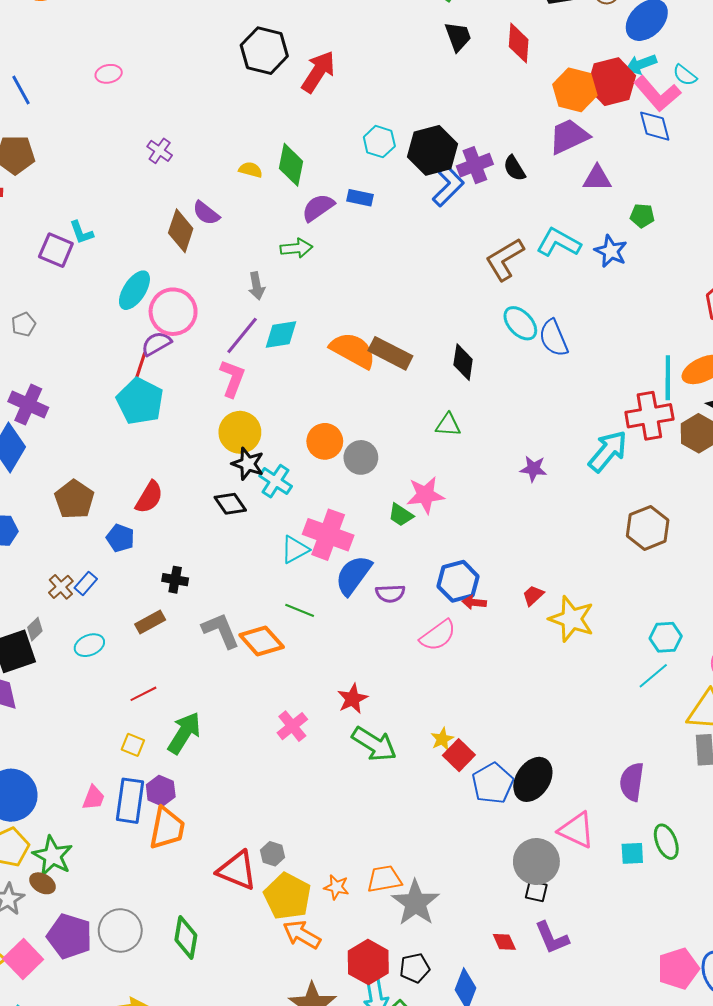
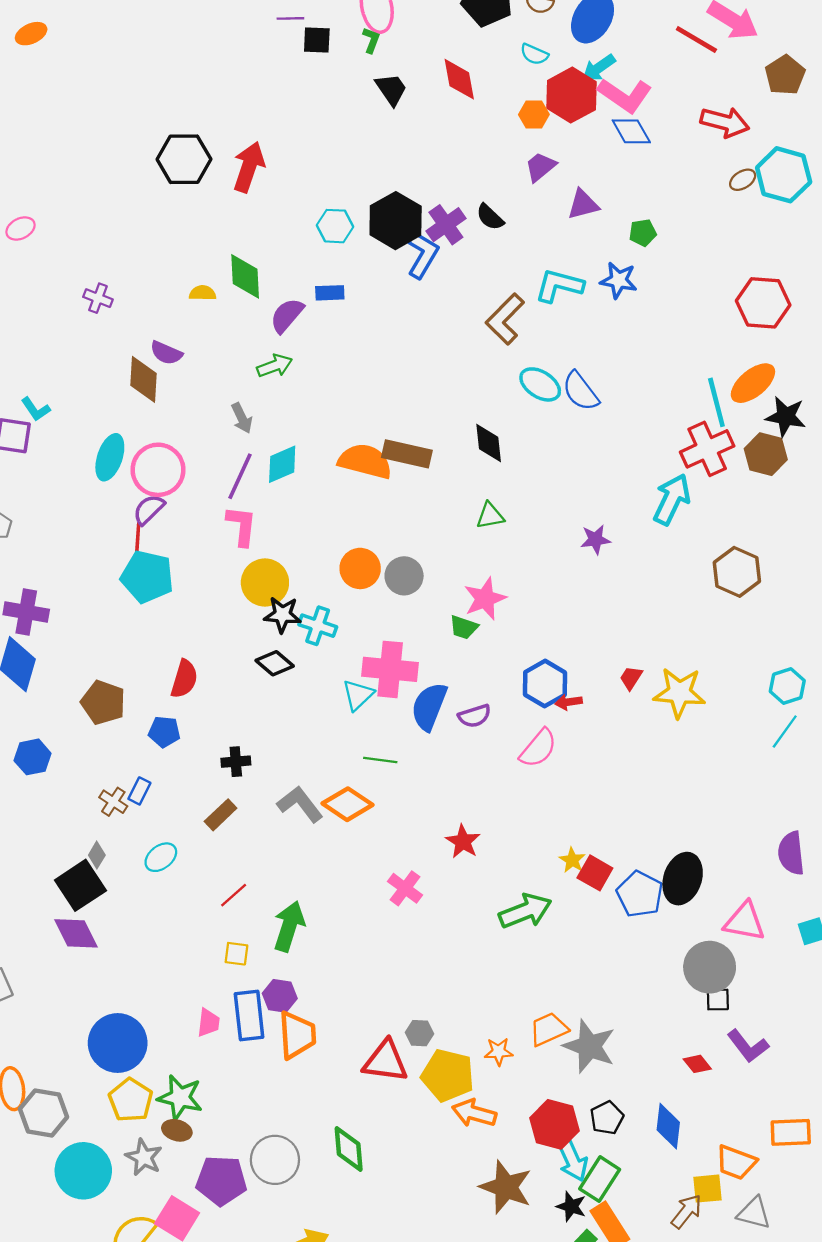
cyan semicircle: (685, 75) -> (534, 54), moved
orange hexagon: (575, 90) -> (534, 114), size x0.6
purple trapezoid: (569, 136) -> (540, 167), size x0.7
green arrow: (374, 744) -> (525, 911), moved, turned -39

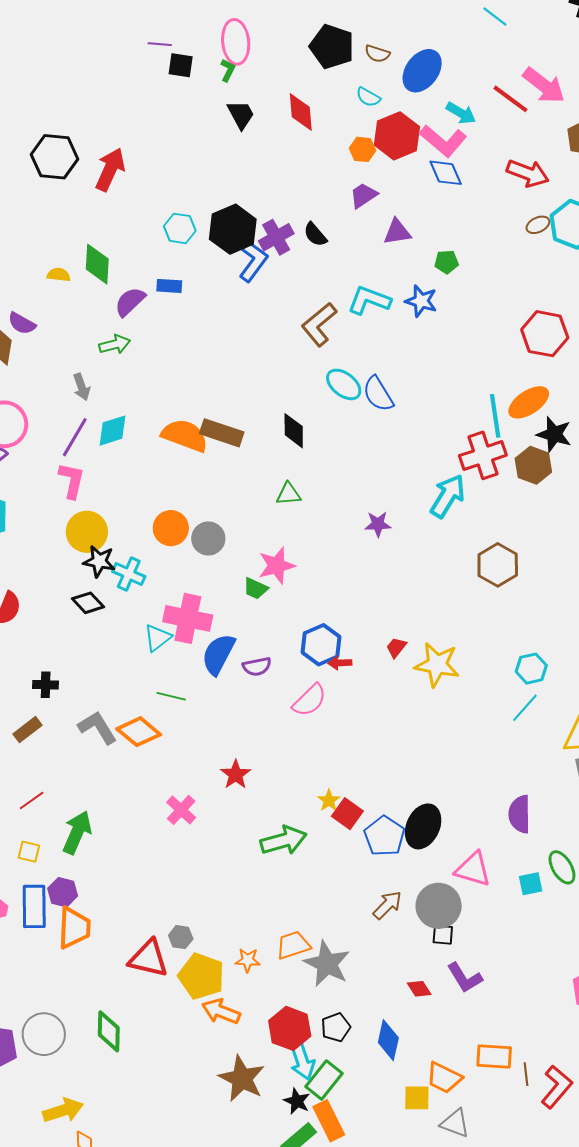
cyan arrow: (599, 68) -> (461, 113), moved, turned -120
brown arrow: (687, 1211) -> (387, 905), moved

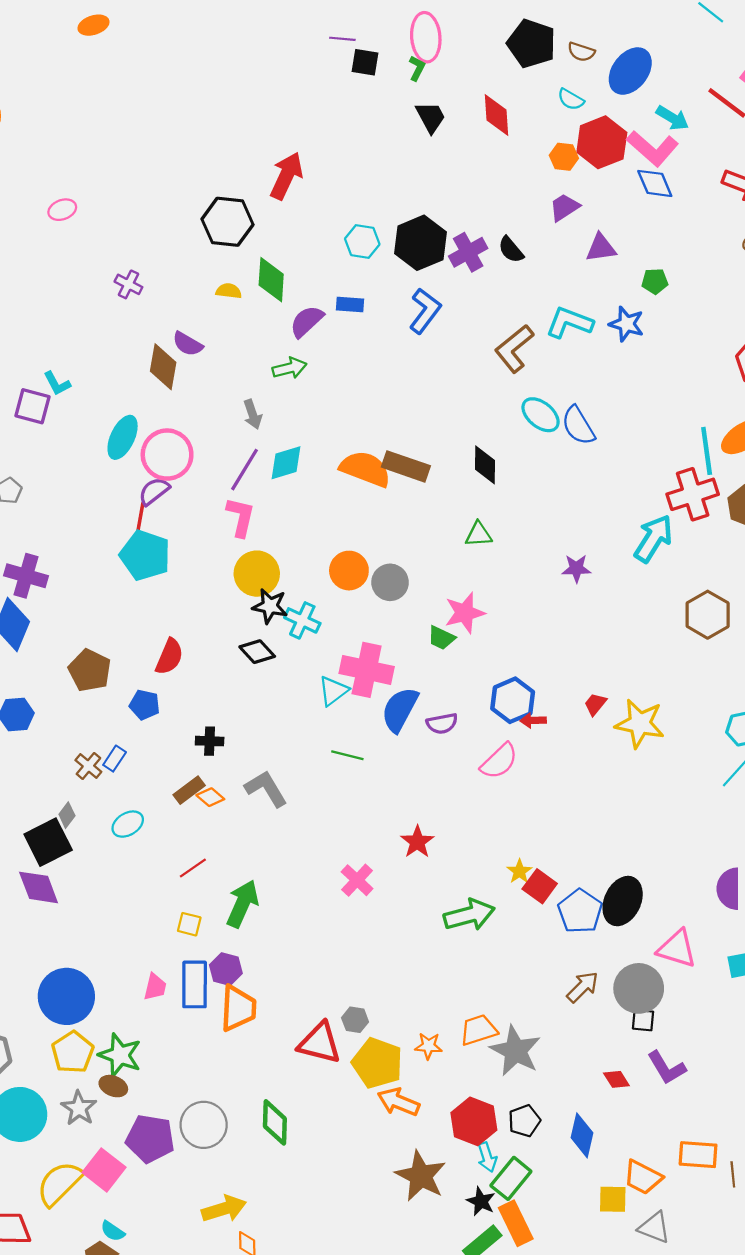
black hexagon: (55, 157) -> (228, 222), moved
blue L-shape: (253, 261) -> (425, 311), moved
orange diamond: (139, 732) -> (210, 797), moved, size x0.6
cyan arrow: (302, 1061) -> (487, 1157), size x0.7

